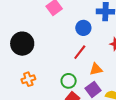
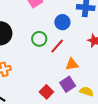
green circle: (69, 81) -> (39, 39), moved

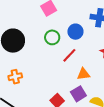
green circle: (39, 39) -> (52, 37), moved

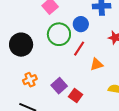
green circle: (52, 37) -> (59, 34), size x1.5
purple square: (78, 94) -> (59, 86), moved

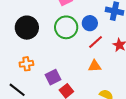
red line: (79, 49) -> (96, 42), moved

